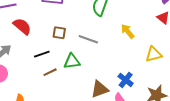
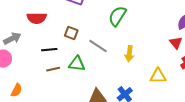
red semicircle: (22, 26) -> (37, 18), turned 126
yellow arrow: (128, 31) -> (129, 54), moved, turned -147

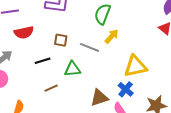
yellow arrow: (129, 54) -> (112, 36), moved, turned -133
brown line: (53, 69) -> (51, 88), moved
yellow triangle: (158, 76) -> (135, 66), moved, size x1.4

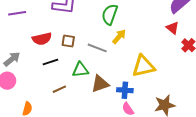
red semicircle: (24, 32) -> (42, 39), moved
blue cross: (126, 89) -> (125, 90), moved, turned -35
brown triangle: (99, 98) -> (100, 84), moved

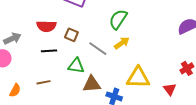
red triangle: (173, 28) -> (170, 89), moved
brown line: (59, 89) -> (43, 82), moved

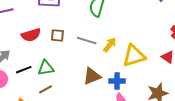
yellow arrow: (122, 43) -> (110, 45), moved
black line: (49, 51) -> (24, 70), moved
green triangle: (76, 66) -> (46, 68), moved

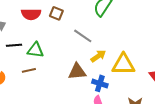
brown square: (57, 35) -> (56, 13), moved
yellow arrow: (110, 45) -> (98, 56), moved

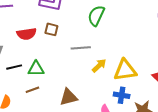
gray line: (83, 36) -> (81, 48), turned -30
brown triangle: (77, 72) -> (69, 97), moved
blue cross: (100, 83) -> (122, 95), moved

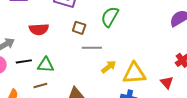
brown square: (51, 29) -> (79, 28), moved

